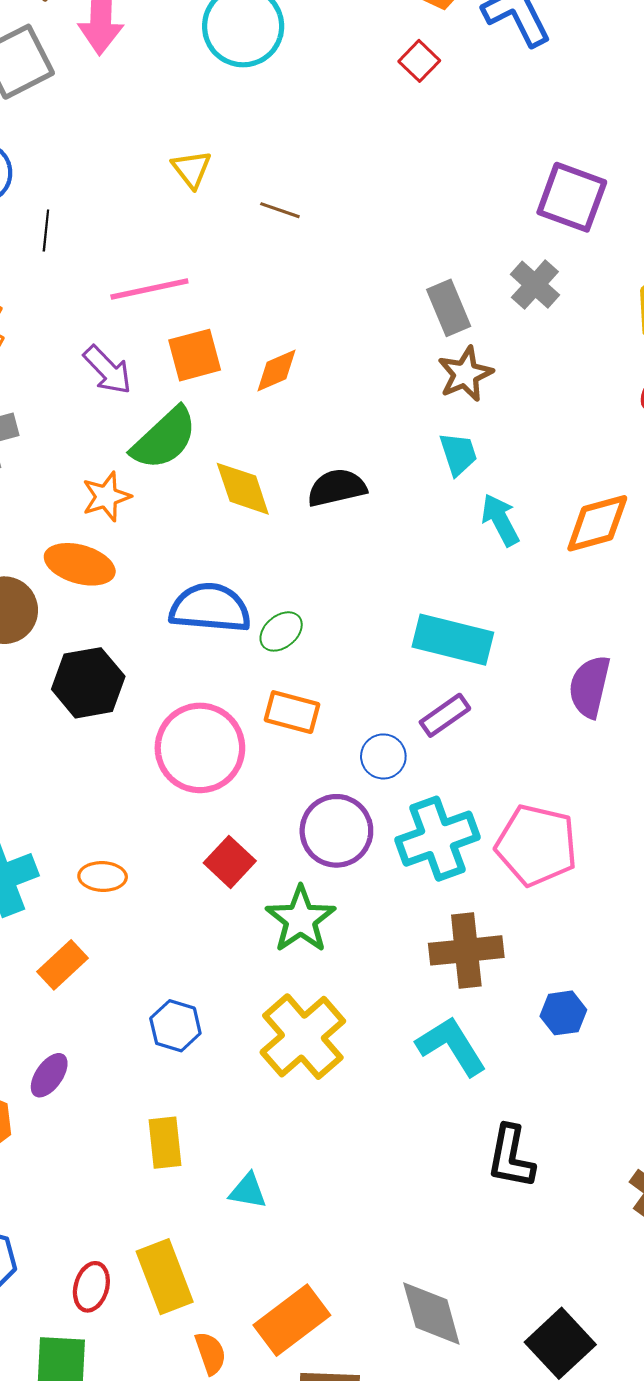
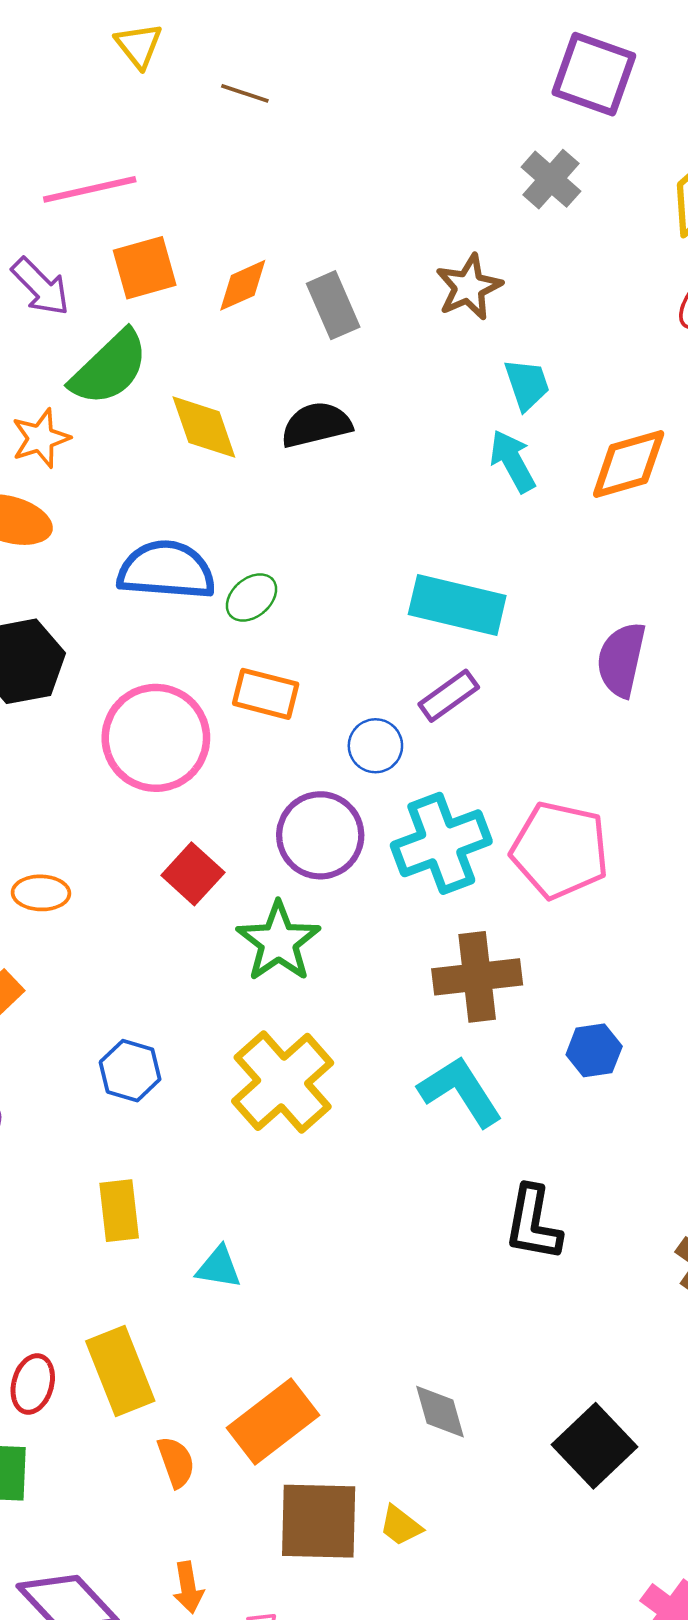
gray rectangle: (449, 308) -> (333, 305), moved
cyan trapezoid: (458, 454) -> (527, 384), moved
gray diamond: (431, 1313) -> (440, 1412), size x0.7

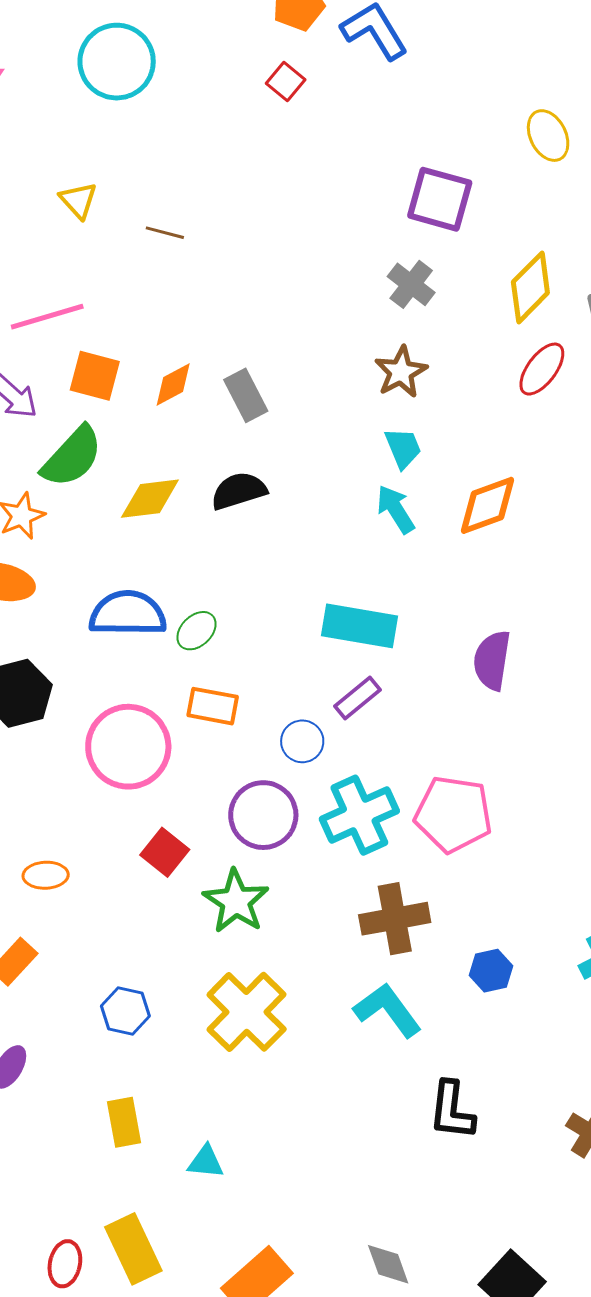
orange square: (145, 268) -> (95, 376), turned 34
brown star: (469, 287) -> (401, 372), moved
yellow diamond: (204, 427) -> (150, 499), turned -74

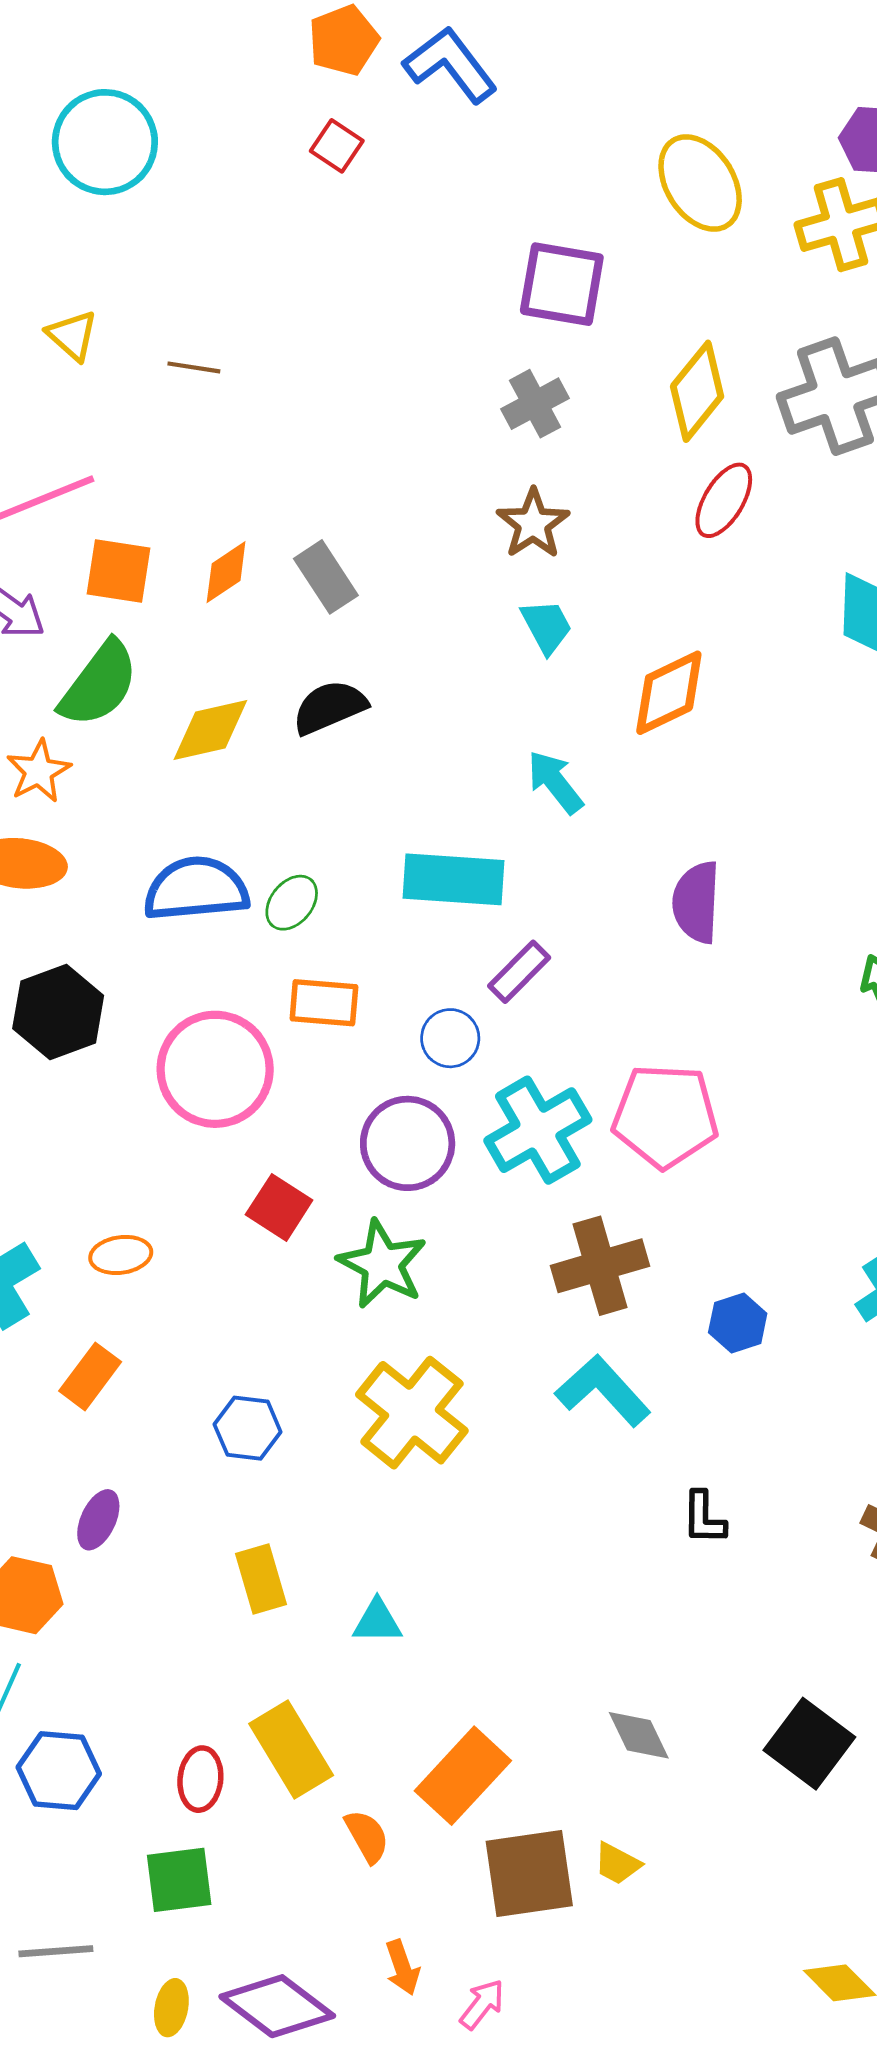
yellow ellipse: (548, 136) -> (700, 183), size x1.4
gray cross: (411, 284) -> (535, 404), turned 30
cyan arrow: (396, 509) -> (555, 782), moved
cyan rectangle: (359, 626) -> (453, 879), moved
black L-shape: (452, 1110) -> (704, 1518), size x0.7

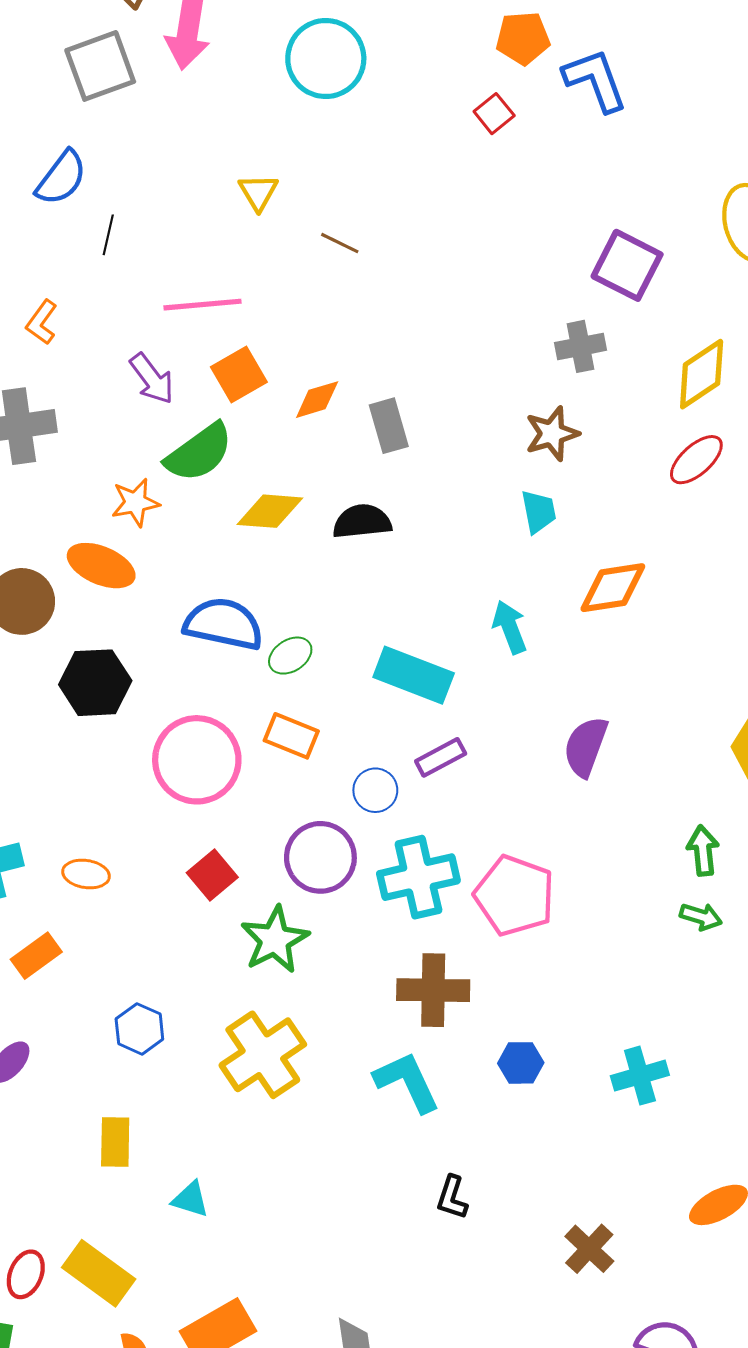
orange square: (119, 571) -> (239, 375), turned 34
yellow rectangle: (291, 1749) -> (99, 1273), turned -40

